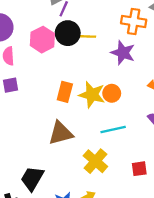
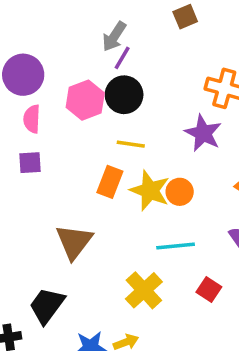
yellow line: (87, 36) -> (131, 144), moved
brown triangle: (61, 133) -> (74, 242), moved, turned -44
red square: (139, 169) -> (209, 289), moved, turned 35

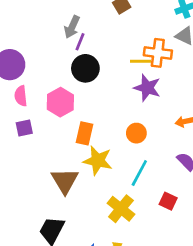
pink hexagon: (85, 100) -> (60, 102), moved
yellow line: (131, 144) -> (141, 61), moved
yellow star: (150, 191) -> (98, 161), moved
cyan line: (176, 246) -> (139, 173), turned -48

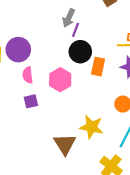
orange rectangle: (84, 133) -> (98, 67), moved

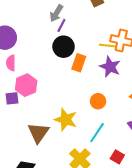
pink hexagon: (60, 80) -> (26, 85), moved
purple square: (31, 101) -> (12, 98), moved

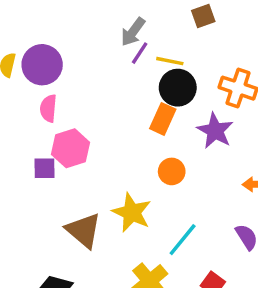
yellow line: (107, 46) -> (170, 61), moved
black circle: (64, 47) -> (178, 88), moved
orange circle: (98, 101) -> (172, 171), moved
brown triangle: (38, 133) -> (84, 230), turned -30

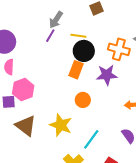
purple line: (140, 53) -> (50, 36), moved
purple star: (215, 131) -> (107, 75), turned -30
brown triangle: (84, 230) -> (26, 126), moved

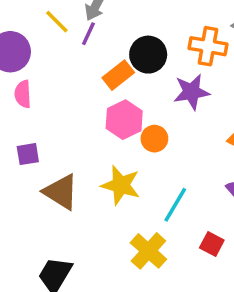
yellow line: (78, 36) -> (57, 22), moved, turned 42
orange rectangle: (76, 70) -> (118, 75), moved, turned 36
pink hexagon: (23, 90) -> (124, 120), moved

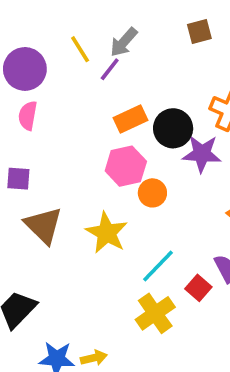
black circle: (148, 55) -> (173, 128), moved
red square: (212, 244) -> (198, 288), moved
yellow cross: (148, 251) -> (155, 313), moved

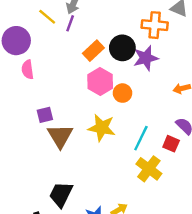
purple square: (18, 179) -> (45, 115), moved
brown triangle: (43, 225) -> (60, 136), turned 32

